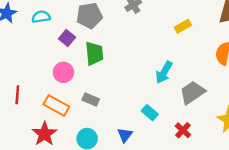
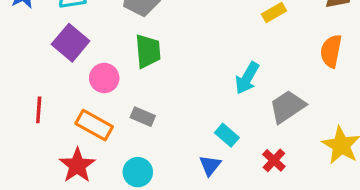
purple square: (67, 38) -> (71, 43), moved, size x1.5
blue triangle: (125, 135) -> (210, 165), moved

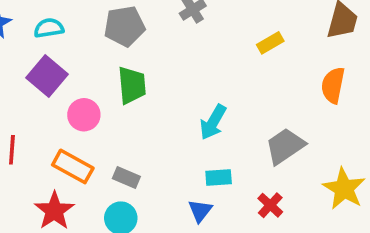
cyan arrow: (247, 78) -> (213, 122), moved
gray rectangle: (143, 117) -> (126, 178), moved
cyan rectangle: (227, 135) -> (219, 178), turned -45

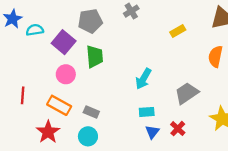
cyan semicircle: (49, 28) -> (35, 30), moved
purple square: (47, 76) -> (64, 42), moved
blue triangle: (200, 211) -> (152, 132), moved

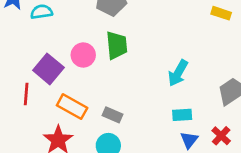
yellow rectangle: (178, 31) -> (221, 13), turned 48
purple square: (64, 42) -> (48, 69), moved
pink circle: (66, 74) -> (83, 55), moved

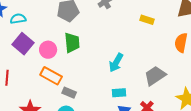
purple square: (48, 69) -> (23, 44), moved
orange rectangle: (72, 107) -> (51, 76), moved

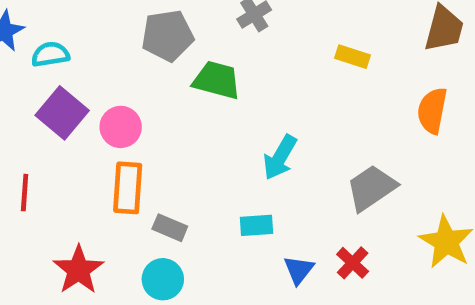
green trapezoid: (72, 43) -> (217, 80), moved, turned -70
orange rectangle: (51, 76) -> (128, 188), turned 65
cyan rectangle: (119, 93) -> (257, 225), moved

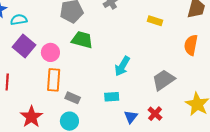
green trapezoid: (217, 80) -> (82, 40), moved

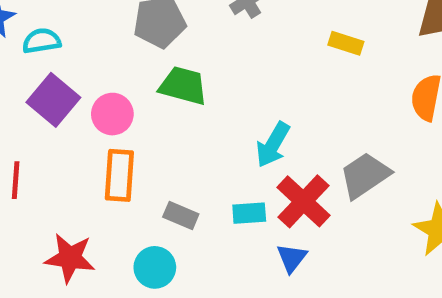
gray rectangle: (73, 98) -> (181, 215), moved
red cross: (155, 114) -> (303, 201), moved, size x1.6
red star: (31, 117) -> (70, 258), turned -30

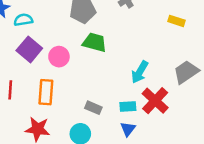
orange rectangle: (119, 175) -> (46, 92), moved
gray trapezoid: (365, 175) -> (186, 72), moved
blue triangle: (292, 258) -> (128, 129), moved

